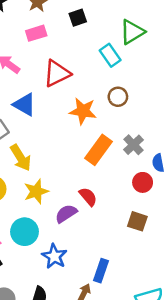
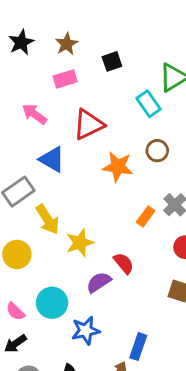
orange rectangle: (98, 150) -> (146, 216), moved, size x0.6
yellow star: (36, 191) -> (80, 243), moved
blue star: (54, 256) -> (86, 330), turned 30

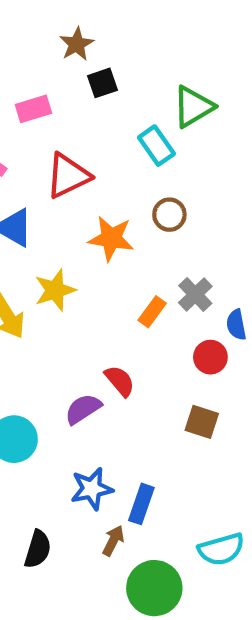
brown star: (67, 44) -> (77, 44), moved
yellow star: (80, 243) -> (55, 290), moved
blue star: (86, 330) -> (92, 489), moved

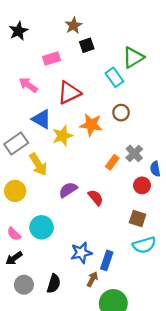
yellow star: (55, 290) -> (63, 136), moved
purple semicircle: (83, 409) -> (68, 190), moved
cyan semicircle: (221, 549) -> (144, 245), moved

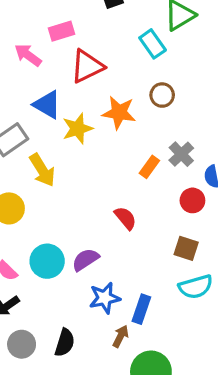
pink rectangle: (51, 59) -> (61, 31), moved
purple semicircle: (68, 190) -> (85, 260), moved

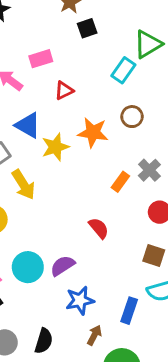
cyan rectangle: (153, 44) -> (123, 70), turned 70
red triangle: (87, 66) -> (64, 91), size x0.6
blue rectangle: (141, 309) -> (129, 311), moved

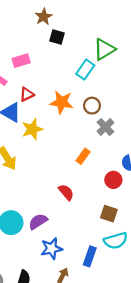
black square: (87, 28) -> (57, 37), turned 35
red triangle: (64, 91) -> (27, 94), moved
orange star: (93, 133) -> (62, 102), moved
gray cross: (149, 170) -> (105, 127), moved

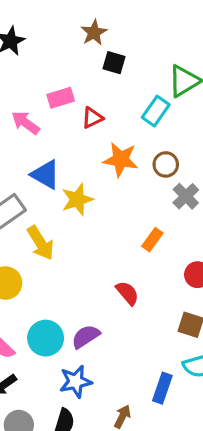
red triangle: (27, 94) -> (92, 118), moved
blue star: (51, 249) -> (76, 381), moved

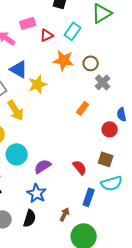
cyan rectangle: (156, 111) -> (73, 31), moved
red semicircle: (127, 293) -> (80, 167), moved
cyan circle: (46, 338) -> (17, 154), moved
blue star: (76, 381) -> (37, 193), turned -30

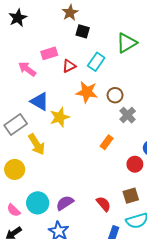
cyan circle: (17, 154) -> (38, 203), moved
brown square: (106, 159) -> (131, 196), turned -35

